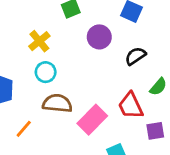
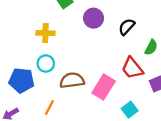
yellow cross: (39, 41) -> (45, 33), turned -36
cyan circle: (46, 72) -> (46, 64), moved

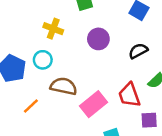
purple circle: (94, 18) -> (98, 39), moved

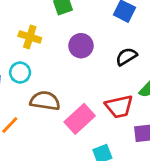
red trapezoid: (129, 95) -> (119, 107), turned -80

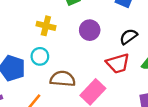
red trapezoid: (119, 107) -> (118, 63), moved

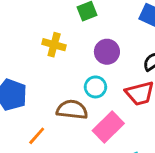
cyan circle: (40, 56) -> (95, 87), moved

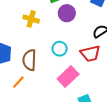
purple circle: (107, 52) -> (67, 13), moved
brown semicircle: (72, 110) -> (29, 60), moved, turned -95

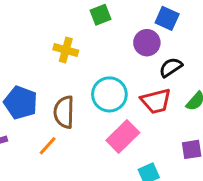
purple circle: (67, 13) -> (147, 43), moved
cyan circle: (60, 49) -> (109, 94), size x1.5

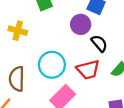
black semicircle: (171, 67) -> (99, 43), turned 84

